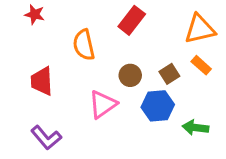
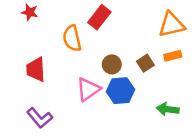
red rectangle: (132, 20) -> (99, 17), moved
orange rectangle: (201, 65) -> (173, 56), turned -56
blue hexagon: (158, 106) -> (120, 91), moved

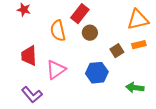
brown circle: (112, 64) -> (90, 33), moved
pink triangle: (88, 89) -> (56, 70), moved

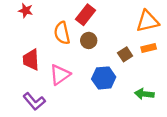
brown circle: (90, 33) -> (89, 40), moved

